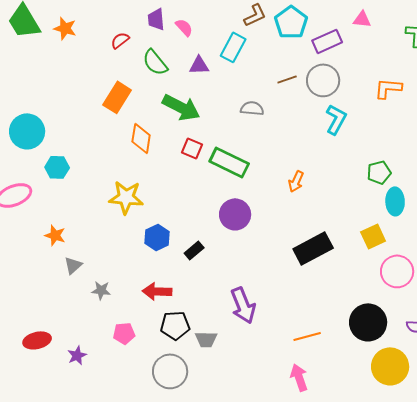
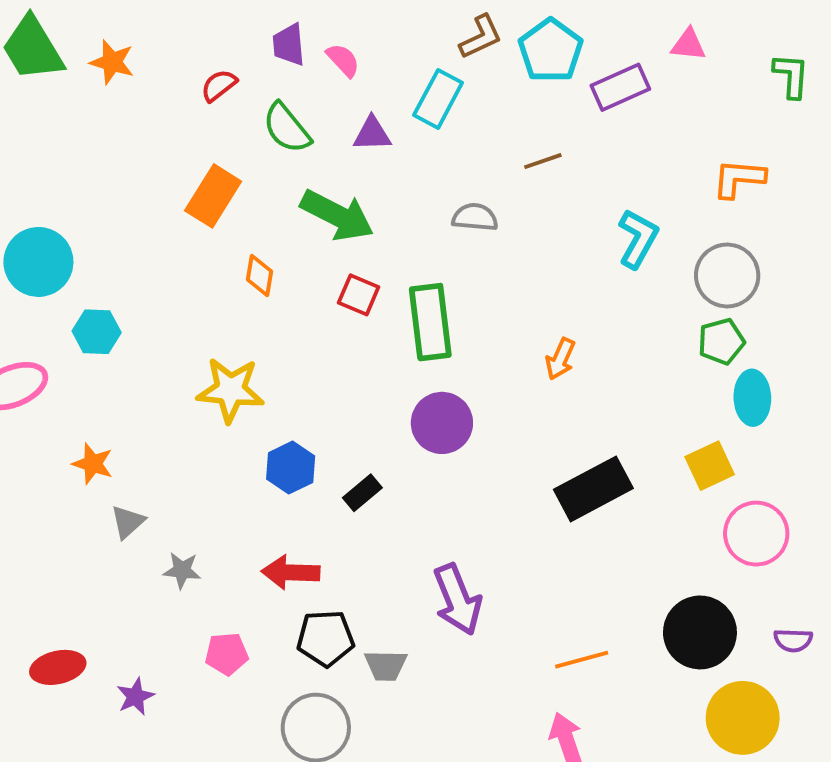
gray circle: (323, 80) -> (727, 275), moved
orange diamond: (141, 138) -> (260, 275), size x0.7
green rectangle: (229, 162) -> (430, 322), turned 57

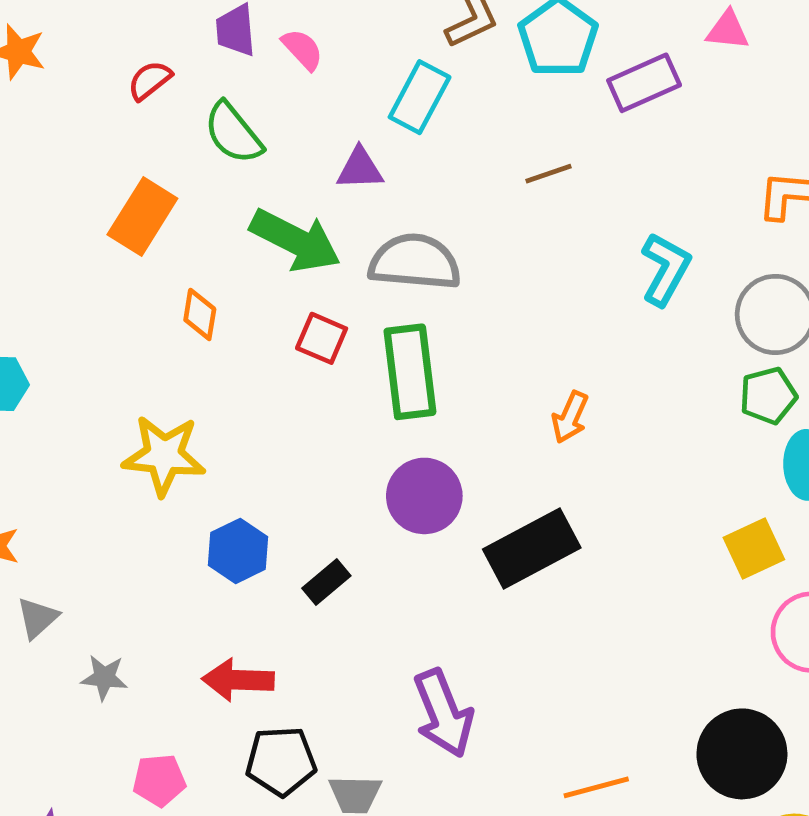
purple triangle: (372, 134) -> (360, 169), moved
gray semicircle: (475, 217) -> (415, 262), moved, size x1.6
black rectangle: (593, 489) -> (532, 549), moved

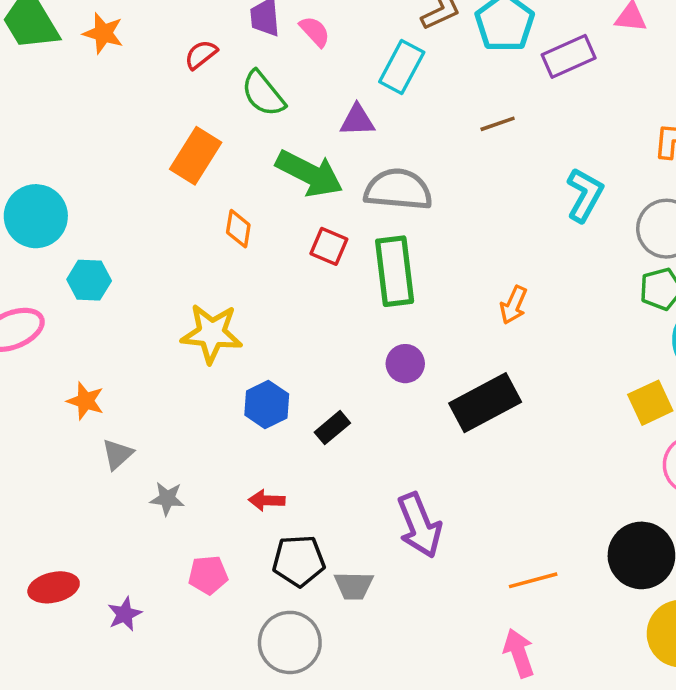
purple circle: (424, 496) -> (405, 364), size x0.7
red arrow: (238, 680) -> (267, 500), size x0.7

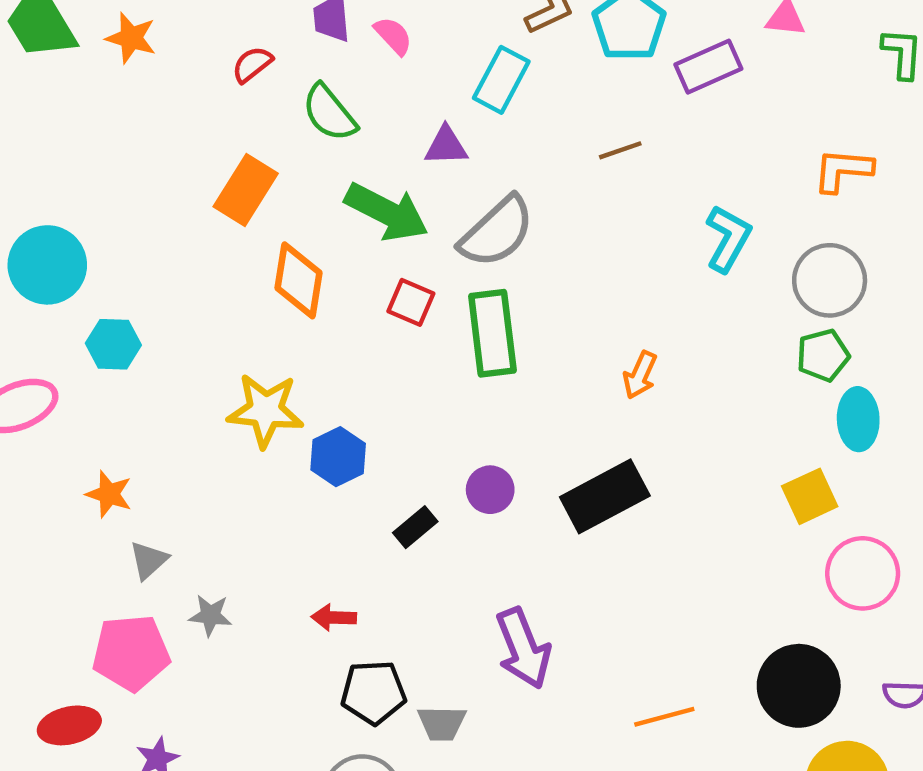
gray semicircle: (398, 190) -> (497, 232), turned 132
orange diamond: (238, 229) -> (298, 280), size x1.6
purple circle: (405, 364) -> (490, 490), moved
blue hexagon: (267, 404) -> (338, 457), moved
pink pentagon: (208, 575) -> (131, 653), moved, size x1.6

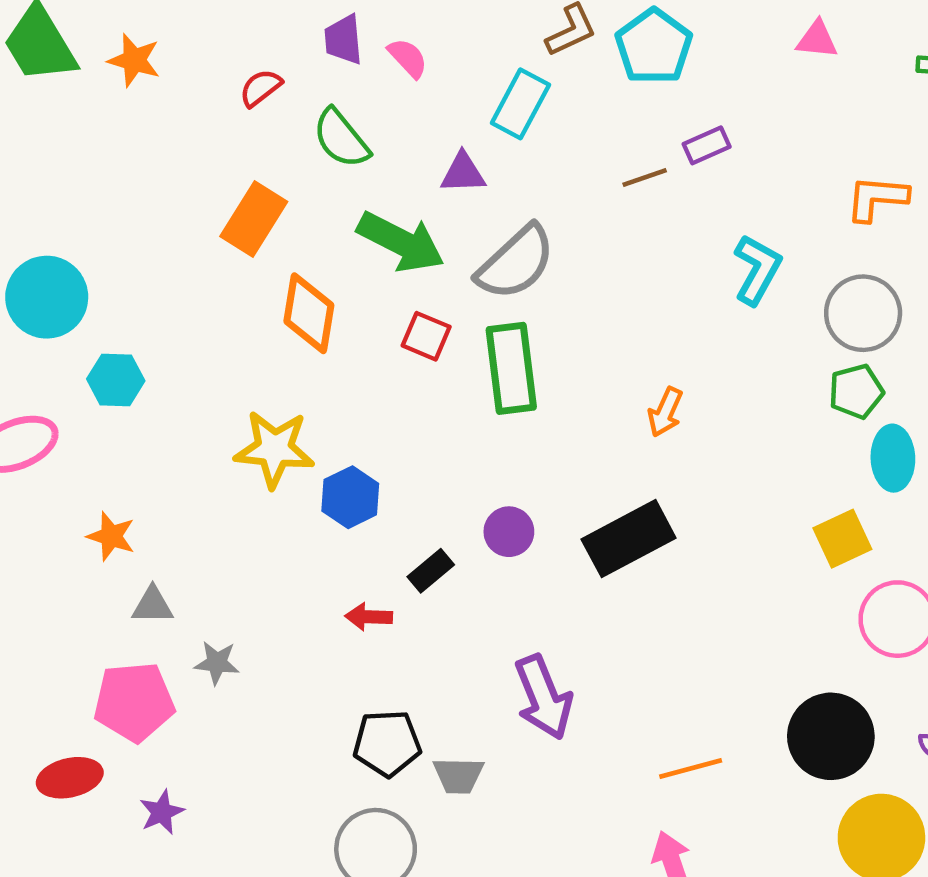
purple rectangle: (708, 67) -> (707, 145), moved, size x0.7
gray triangle: (149, 560) -> (153, 605), turned 42
red arrow: (334, 617) -> (369, 617), moved

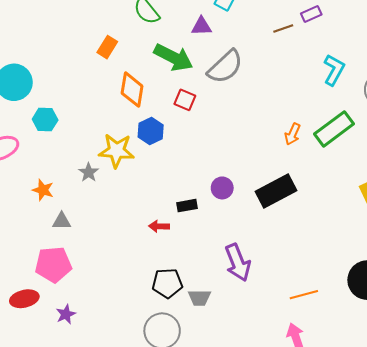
orange rectangle: (254, 219) -> (107, 47), size x0.7
green rectangle: (511, 368) -> (334, 129), moved, turned 60
blue hexagon: (350, 497) -> (151, 131), moved
black rectangle: (431, 571) -> (187, 206), turned 30
gray star: (217, 663) -> (89, 172), moved, turned 30

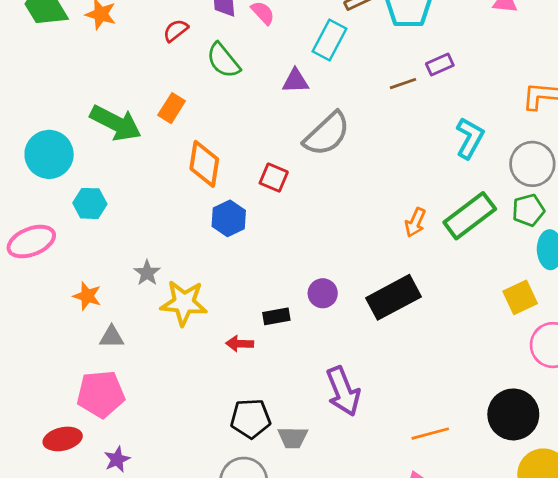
green arrow: (173, 57) -> (116, 123), moved
yellow star: (117, 151) -> (184, 303), moved

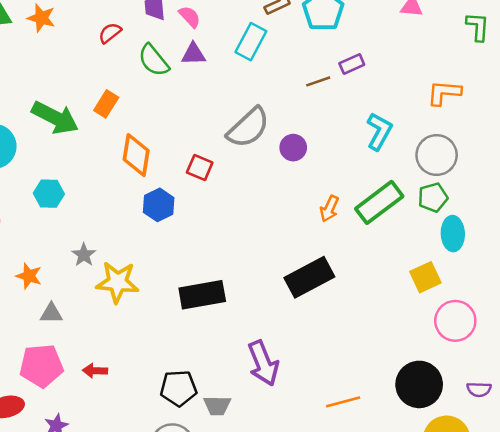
purple triangle: (295, 81) -> (193, 54), moved
cyan hexagon: (90, 203) -> (49, 194), moved
purple circle: (323, 293) -> (293, 148), moved
black rectangle: (276, 316) -> (202, 295), size x1.8
red arrow: (240, 344) -> (95, 371), moved

